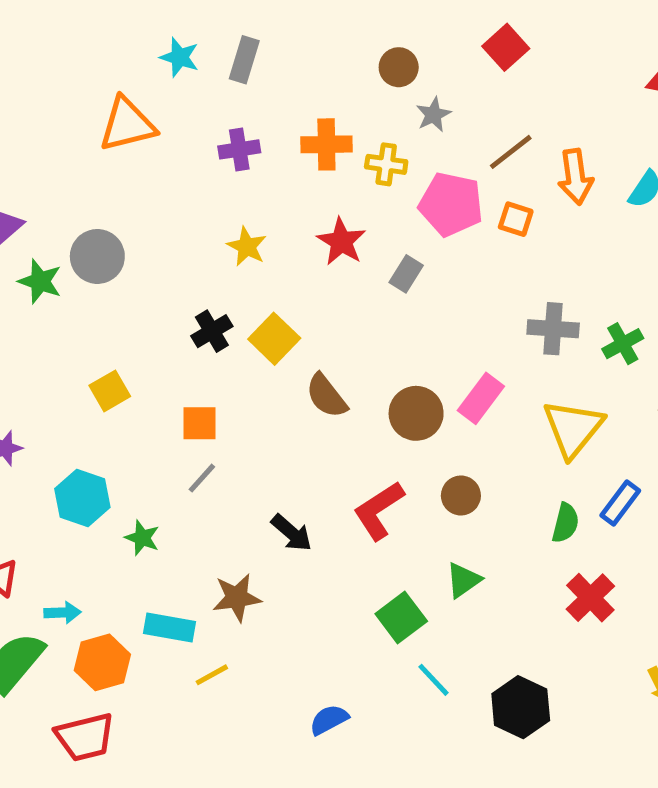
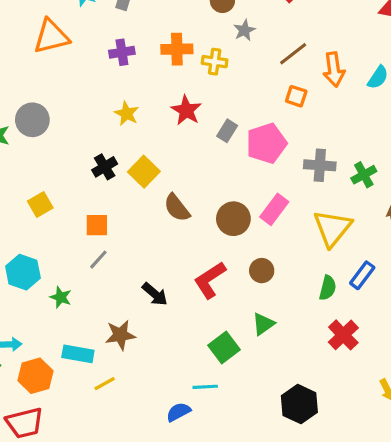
pink pentagon: (451, 204) -> (266, 143), moved, turned -30
cyan line: (434, 680) -> (205, 387), moved, turned -50

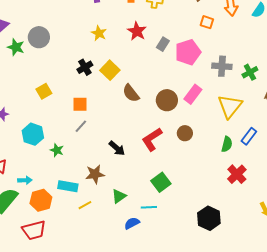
green triangle: (263, 324) -> (119, 196), moved

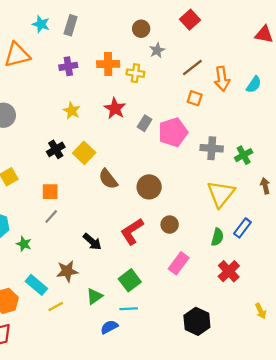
pink rectangle: (193, 94) -> (179, 263), moved
green square: (161, 182) -> (130, 280), moved
cyan rectangle: (68, 186) -> (36, 285), turned 30

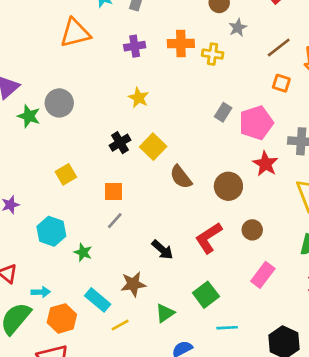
red star: (115, 108) -> (265, 164), moved
cyan line: (129, 309) -> (227, 328), moved

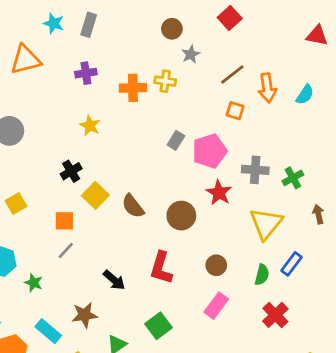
orange cross: (181, 43) -> (133, 88), moved
yellow square: (153, 147) -> (95, 195), moved
brown circle: (252, 230) -> (216, 265), moved
red L-shape: (209, 238) -> (161, 268), turned -40

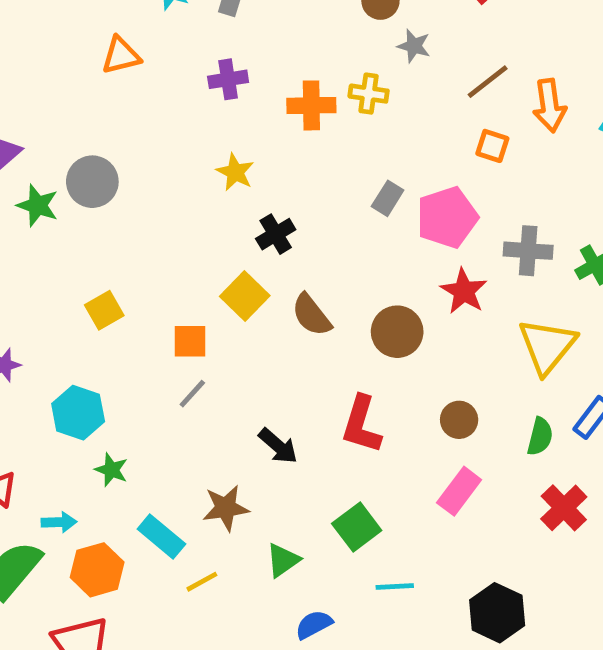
gray star: (191, 54) -> (414, 46), turned -30
orange triangle: (25, 60) -> (121, 55), size x0.7
black cross: (71, 171) -> (276, 234), moved
green star: (34, 283) -> (111, 470), moved

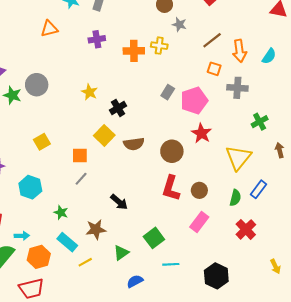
yellow star: (235, 172) -> (89, 92), moved
gray cross: (528, 251) -> (237, 88), moved
brown semicircle: (311, 315) -> (134, 144), turned -60
red L-shape: (361, 425) -> (171, 188), moved
green star: (111, 470) -> (61, 213), moved

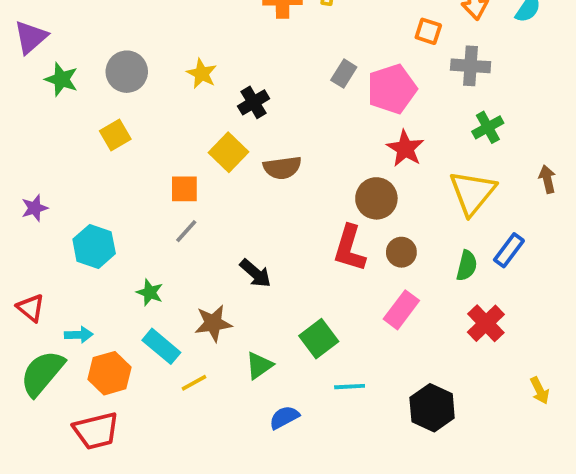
gray circle: (37, 85) -> (127, 72), moved
green cross: (260, 122) -> (488, 127), moved
yellow square: (42, 142) -> (115, 135), moved
brown circle: (172, 151) -> (376, 198), moved

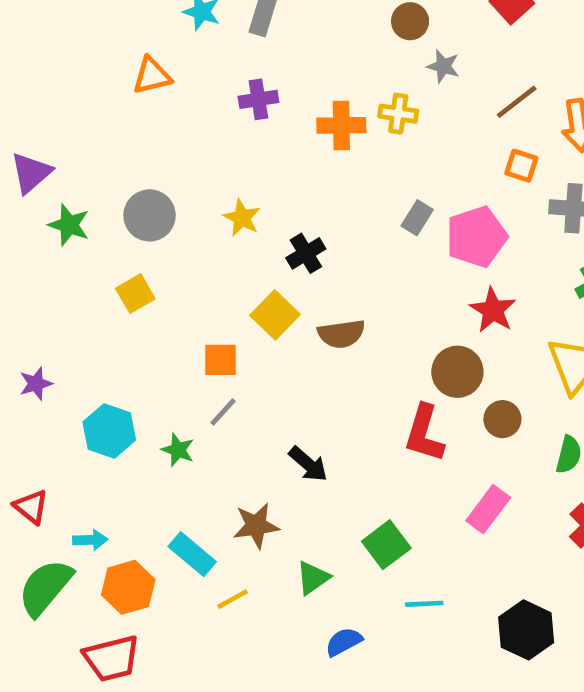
brown circle: (401, 252) -> (502, 419), moved
green star: (150, 293) -> (178, 450), moved

